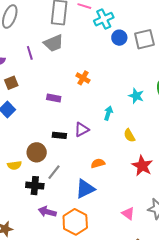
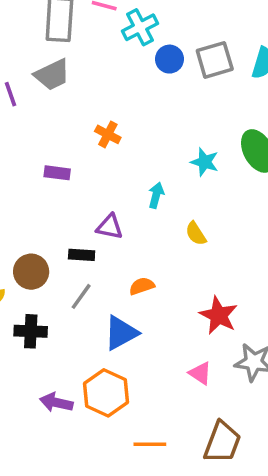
purple triangle: (82, 129) -> (110, 227), turned 42
black rectangle: (59, 135) -> (82, 255), moved
red star: (142, 166) -> (219, 315), moved
gray line: (54, 172) -> (81, 296), moved
purple arrow: (47, 212) -> (56, 403), moved

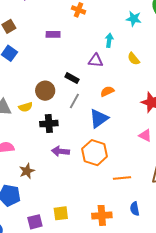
purple triangle: (110, 227) -> (96, 61), moved
black rectangle: (82, 255) -> (72, 78), turned 32
purple arrow: (56, 403) -> (60, 151), moved

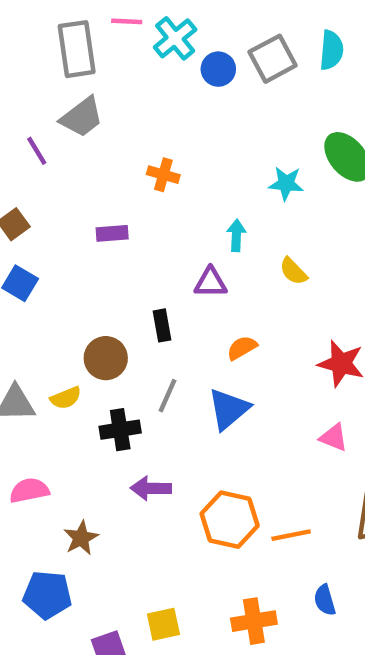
black rectangle: (72, 78) -> (162, 325), turned 56
gray line: (74, 101) -> (167, 396), moved
orange hexagon: (95, 153) -> (230, 520), moved

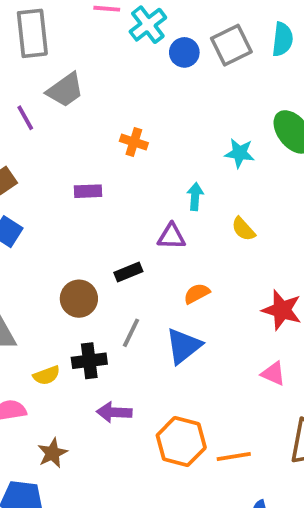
gray rectangle: (77, 49) -> (32, 33), moved
black rectangle: (162, 325) -> (128, 272), turned 76
yellow semicircle: (66, 398) -> (47, 375), moved

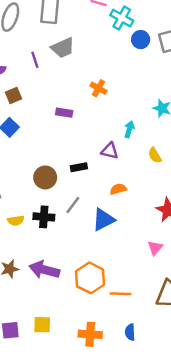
cyan cross: (148, 25) -> (122, 18), turned -35
pink triangle: (273, 374) -> (155, 248), turned 35
purple arrow: (114, 412) -> (44, 270), moved, size x1.4

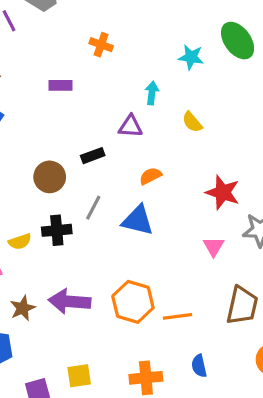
blue triangle: (103, 220) -> (138, 220), turned 50

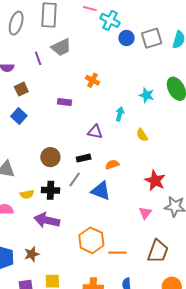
purple triangle: (131, 126) -> (95, 132), moved
black rectangle: (93, 156) -> (84, 158), moved
purple arrow: (70, 301) -> (47, 220), moved
brown star: (23, 308) -> (32, 254), moved

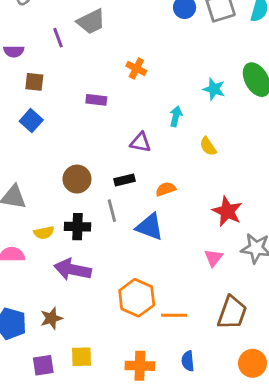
brown square: (21, 89) -> (34, 82), turned 32
gray line: (75, 179) -> (112, 211), turned -49

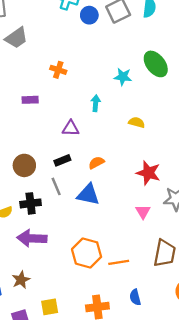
yellow semicircle: (208, 146) -> (137, 122), moved, turned 147

